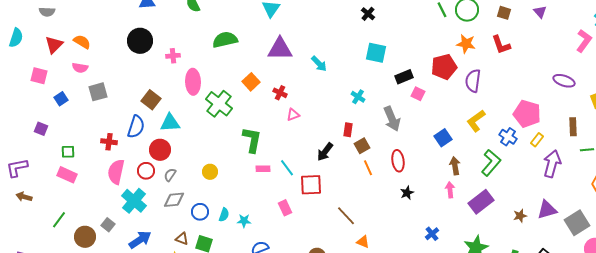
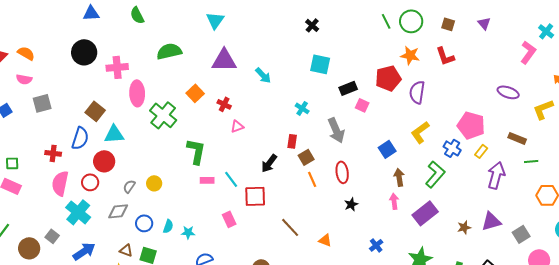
pink cross: (173, 56) -> (117, 67), size x1.5
brown rectangle: (573, 127) -> (517, 138), turned -66
gray semicircle: (170, 175) -> (129, 186), moved
gray square: (577, 223) -> (521, 234), size x0.7
orange triangle: (363, 242) -> (325, 240), moved

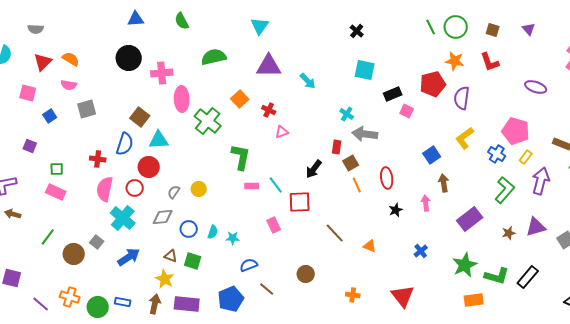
purple ellipse: (508, 92) -> (536, 87), moved
gray arrow: (336, 130) -> (365, 134), moved, turned 120
green L-shape: (435, 174) -> (505, 190), moved
pink arrow: (394, 201) -> (426, 203), moved

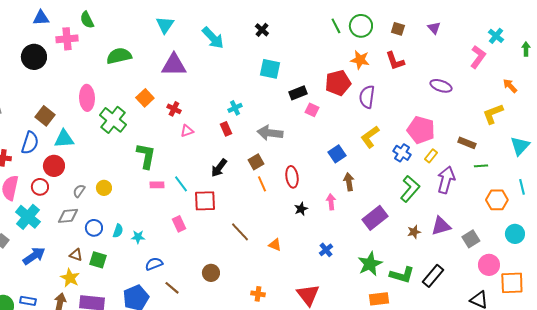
pink cross: (162, 73) -> (67, 39), moved
cyan arrow: (308, 81) -> (213, 38), moved, size x1.4
cyan cross: (347, 114) -> (235, 108), moved, turned 32
red rectangle: (337, 147) -> (226, 129), moved, turned -32

